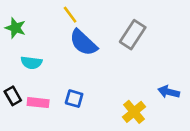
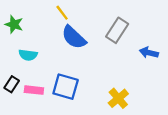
blue arrow: (169, 92) -> (149, 53), moved
black rectangle: (13, 96) -> (12, 84), turned 63
blue square: (74, 99) -> (66, 87), size x1.6

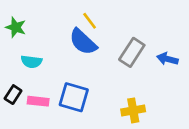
yellow line: (62, 13) -> (90, 21), moved
gray rectangle: (117, 30) -> (132, 52), moved
yellow cross: (118, 98) -> (133, 110), turned 30

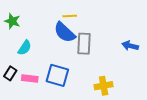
yellow line: (90, 21) -> (70, 16), turned -56
gray rectangle: (132, 52) -> (84, 44), moved, turned -30
cyan semicircle: (32, 62) -> (25, 48), turned -63

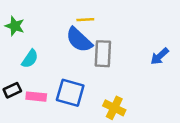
blue arrow: (130, 46) -> (160, 56), turned -56
black rectangle: (10, 73) -> (12, 90), turned 32
yellow cross: (104, 86) -> (114, 108), moved, turned 36

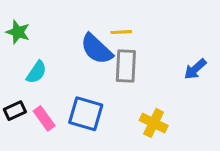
yellow line: (85, 20) -> (121, 32), moved
pink rectangle: (36, 97) -> (44, 118), turned 48
yellow cross: (114, 108) -> (154, 123), moved

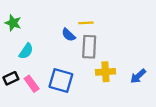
blue semicircle: (97, 49) -> (69, 35), size x0.6
blue arrow: (195, 69) -> (138, 76), moved
yellow cross: (154, 123) -> (105, 72), moved, turned -30

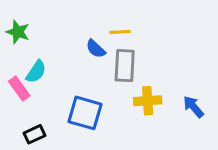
blue arrow: (138, 76) -> (193, 107), turned 91
black rectangle: (11, 78) -> (35, 134), moved
pink rectangle: (32, 84) -> (19, 88), moved

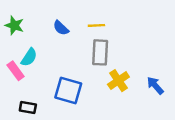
blue semicircle: (96, 49) -> (61, 28), moved
yellow cross: (148, 101) -> (118, 81), turned -30
black rectangle: (35, 134) -> (28, 108), turned 35

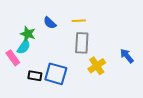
green star: (14, 25) -> (28, 34), moved
blue arrow: (155, 85) -> (127, 56), moved
black rectangle: (28, 108) -> (35, 76), moved

